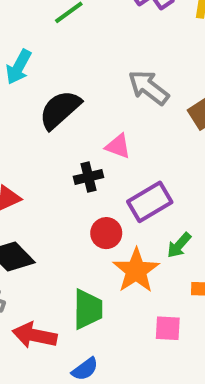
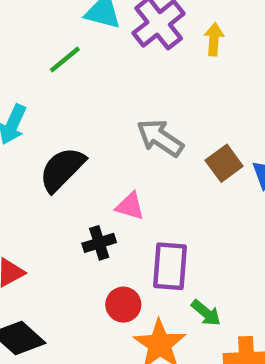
purple rectangle: (150, 202) -> (170, 266), turned -51
green arrow: (179, 245) -> (206, 313), turned -88

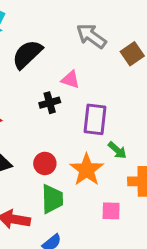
red circle: (123, 305) -> (45, 163), moved

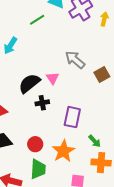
black semicircle: (27, 54) -> (29, 83), moved
pink triangle: (70, 80) -> (53, 78), moved, turned 32
green arrow: (117, 150) -> (95, 141), moved

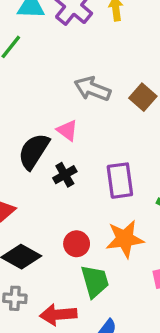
orange star: (63, 151) -> (125, 239), turned -30

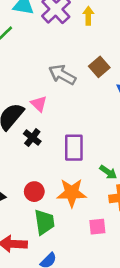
brown square: (143, 97) -> (99, 67), moved
black cross: (65, 175) -> (32, 138), turned -30

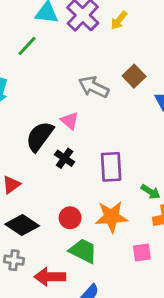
yellow arrow: (88, 16) -> (119, 20), turned -138
green trapezoid: (44, 222) -> (83, 251), turned -52

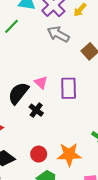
gray arrow: (94, 87) -> (58, 34), moved
purple rectangle: (111, 167) -> (69, 88), moved

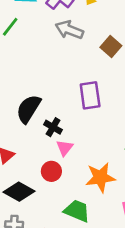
pink triangle: (41, 82) -> (65, 148), moved, turned 32
red circle: (39, 154) -> (51, 171), moved

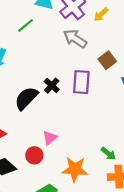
purple rectangle: (90, 95) -> (81, 82), moved
black cross: (53, 127) -> (52, 86), moved

